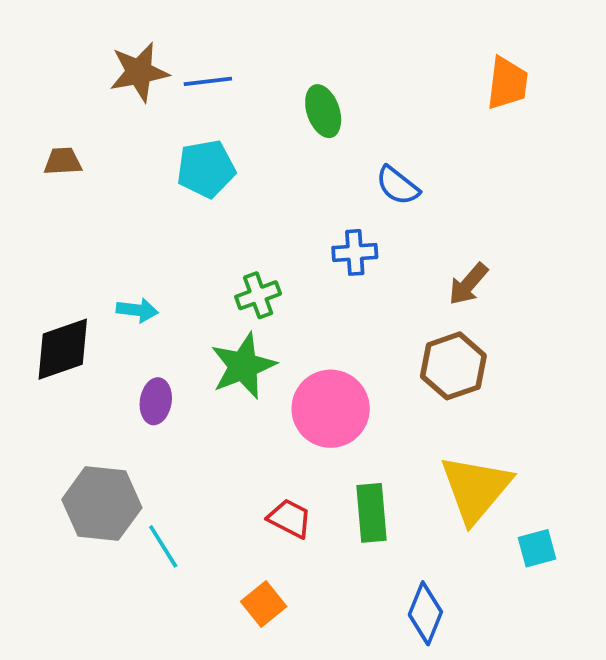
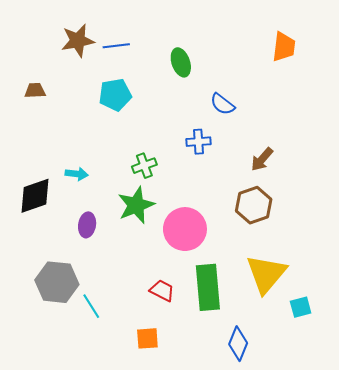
green rectangle: (372, 513) -> (208, 287), size x1.4
orange square: (264, 604) -> (147, 338), turned 35

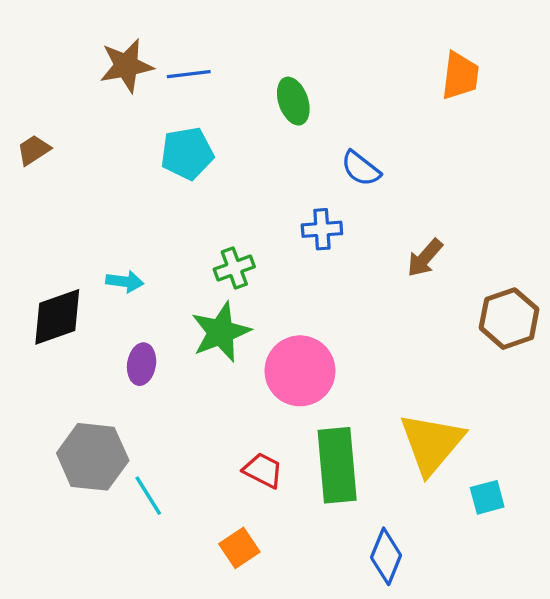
brown trapezoid: (35, 91) -> (34, 150), moved, turned -30
brown hexagon: (254, 205) -> (509, 319), moved
orange square: (147, 338) -> (239, 548), turned -30

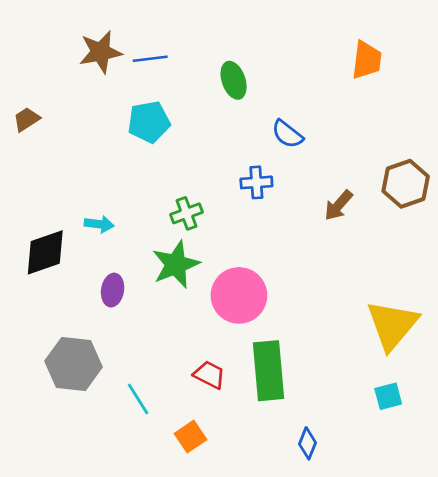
brown hexagon: (509, 319) -> (406, 184), moved
yellow triangle: (432, 443) -> (392, 325), moved
cyan line: (148, 496) -> (138, 399), moved
blue diamond: (386, 556) -> (308, 443), size x0.7

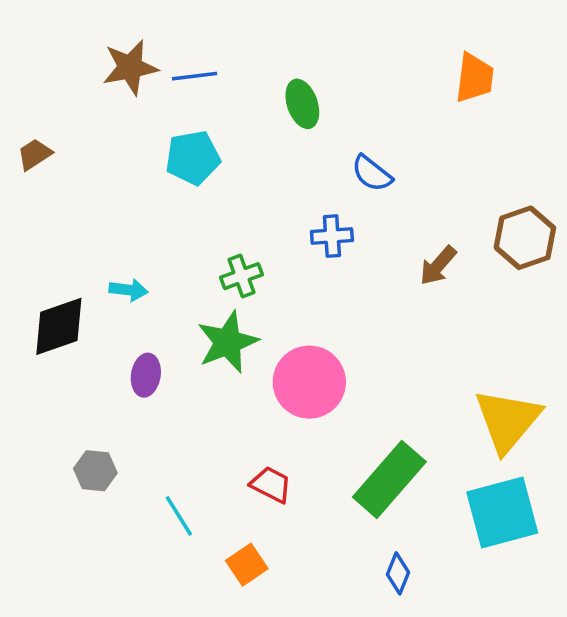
gray hexagon: (74, 364) -> (95, 471), size x0.6
green rectangle: (269, 371) -> (389, 479), moved, turned 46
cyan square: (388, 396) -> (502, 512), size x2.0

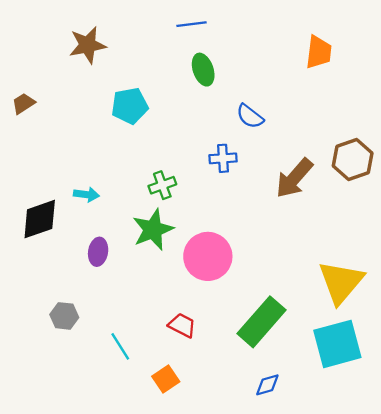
blue line: (195, 76) -> (191, 24), moved
brown arrow: (438, 266) -> (294, 178), size x1.5
blue diamond: (398, 573) -> (267, 385), turned 52

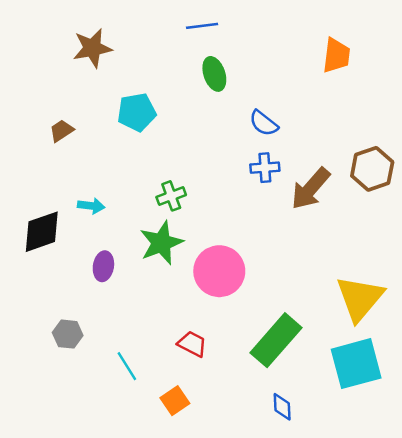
brown trapezoid: (23, 103) -> (62, 131), moved
blue cross: (223, 158) -> (265, 168), moved
blue diamond: (267, 385) -> (282, 407), turned -76

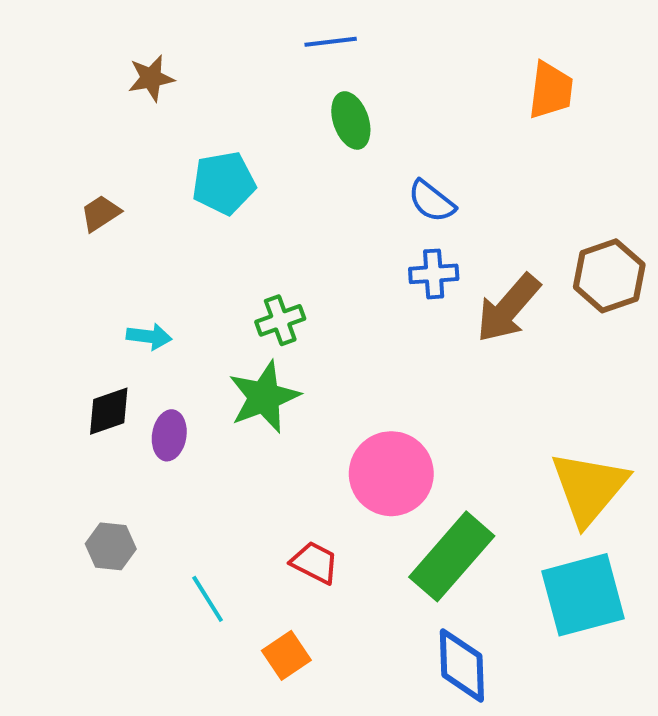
brown star: (92, 48) -> (151, 78), size x0.7
black diamond: (42, 232) -> (109, 411), moved, size x0.7
pink circle: (219, 271) -> (391, 474), moved
blue diamond: (282, 407) -> (462, 665), size x1.6

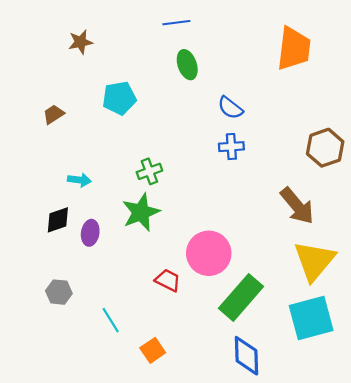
orange trapezoid: (551, 90) -> (294, 48), size x1.4
brown arrow: (508, 308) -> (297, 206), moved, turned -81
red trapezoid: (315, 562) -> (168, 280), moved

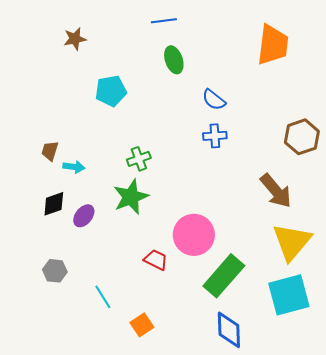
brown trapezoid: (54, 114) -> (50, 151), moved, turned -40
purple ellipse: (90, 233) -> (84, 216), turned 30

